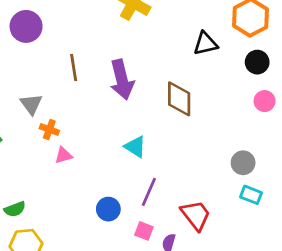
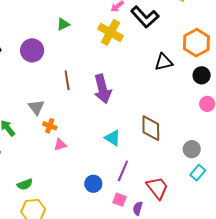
brown diamond: (179, 99) -> (151, 128), moved
cyan rectangle: (251, 195) -> (198, 173), turned -70

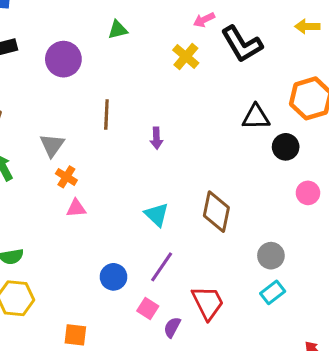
yellow cross: (110, 32) -> (186, 57), size x0.7
black circle: (202, 75) -> (286, 147), moved
purple arrow: (102, 89) -> (156, 138), size x0.5

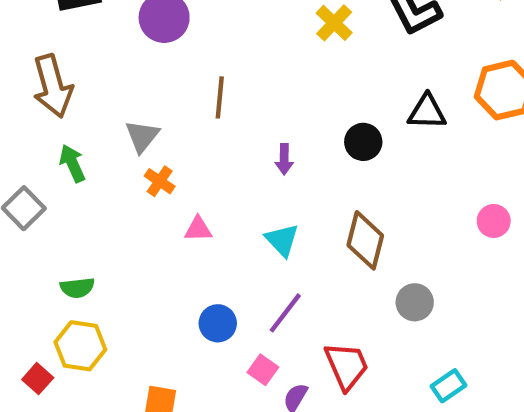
purple arrow: (156, 138) -> (284, 159), moved
black circle: (286, 147) -> (363, 142), moved
pink triangle: (76, 208) -> (198, 229), moved
gray circle: (271, 256) -> (415, 302), moved
cyan rectangle: (273, 292) -> (449, 386), moved

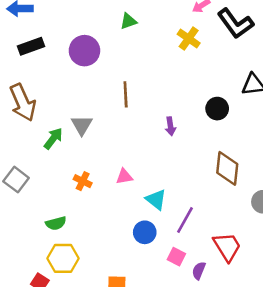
green arrow: (72, 163) -> (53, 139), moved, turned 70
orange cross: (160, 181) -> (83, 181), moved
cyan triangle: (282, 240) -> (156, 200), moved

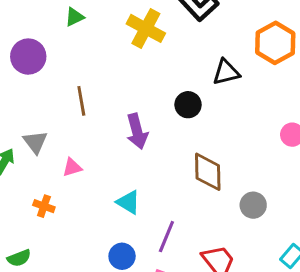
yellow cross: (189, 39) -> (146, 28), size x1.4
purple arrow: (170, 126) -> (137, 131), size x1.6
pink triangle: (124, 177) -> (72, 167), moved
cyan triangle: (156, 200) -> (128, 202), moved

